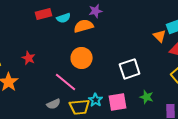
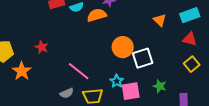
orange triangle: (160, 36) -> (160, 20), moved
orange circle: (82, 58) -> (123, 47), moved
cyan star: (96, 100) -> (117, 81), moved

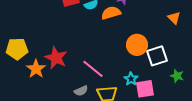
red star: (42, 47) -> (56, 58), moved, size x1.6
green star: (160, 86) -> (177, 76), moved

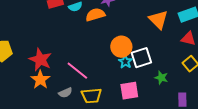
orange triangle: (174, 18) -> (158, 20), size x1.5
orange star: (36, 69) -> (40, 80), moved
cyan star: (131, 79) -> (125, 62), moved

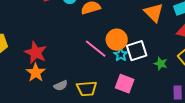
pink line: (77, 71) -> (96, 49), moved
green star: (161, 78) -> (161, 64), moved
pink square: (129, 91) -> (125, 84), turned 30

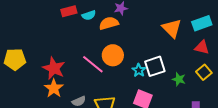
orange circle: (117, 40) -> (113, 55), moved
pink line: (96, 49) -> (93, 64), moved

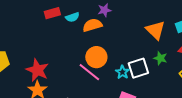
pink line: (93, 64) -> (89, 72), moved
green star: (179, 79) -> (160, 58), moved

